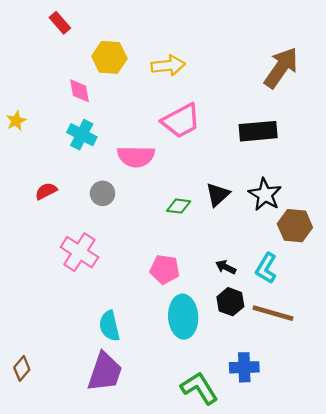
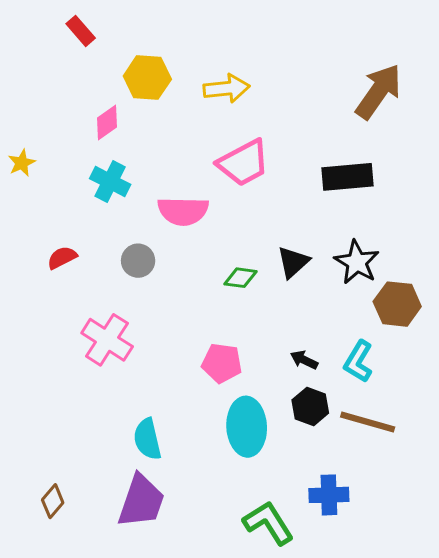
pink diamond: (79, 91) -> (107, 123), turned 65
brown diamond: (22, 368) -> (53, 501), moved

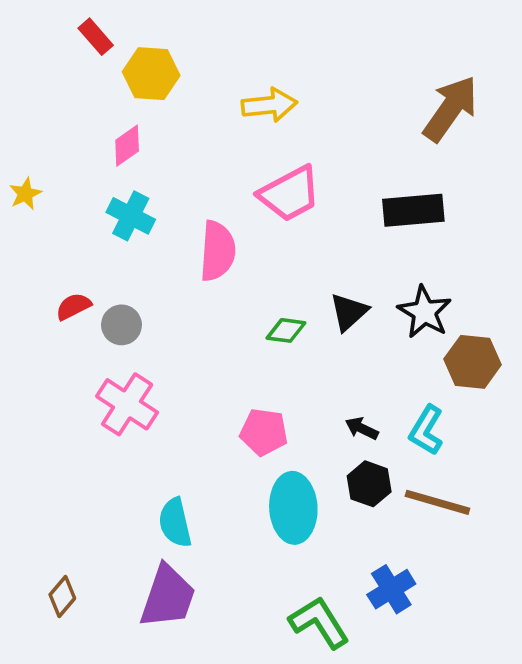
yellow hexagon: (147, 78) -> (151, 74), moved
pink semicircle: (183, 211) -> (218, 251), turned -87
gray circle: (138, 261) -> (121, 325), moved
blue cross: (329, 495) -> (391, 589), turned -30

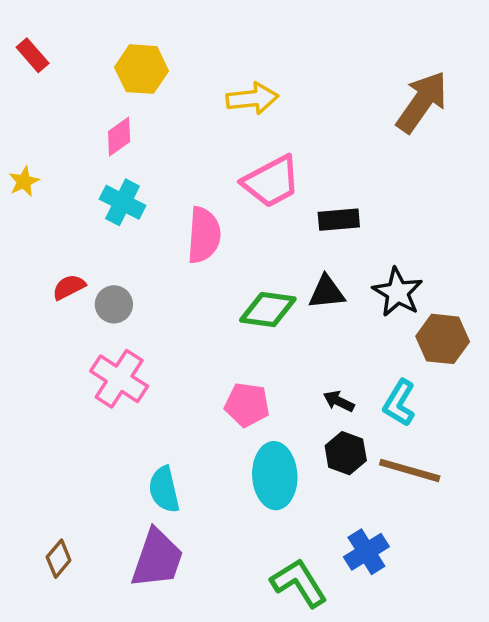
red rectangle: (96, 37) -> (33, 55), moved
black rectangle: (413, 210) -> (339, 220), moved, size x0.7
black triangle: (349, 312) -> (327, 292), turned 36
green diamond: (286, 330) -> (268, 310), size x1.5

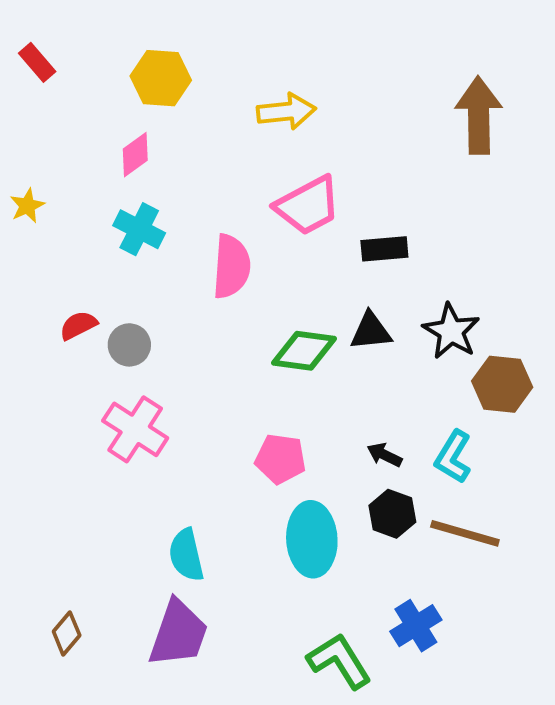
brown arrow: (422, 102) -> (479, 115), turned -36

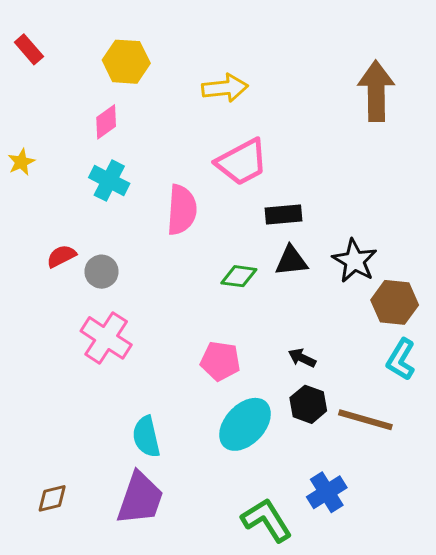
black rectangle: (384, 249) -> (284, 214), moved
green diamond: (304, 351) -> (239, 276), size x0.7
cyan L-shape: (453, 457) -> (401, 360), moved
cyan ellipse: (312, 539) -> (245, 424), turned 46
brown diamond: (67, 633) -> (52, 498), turned 36

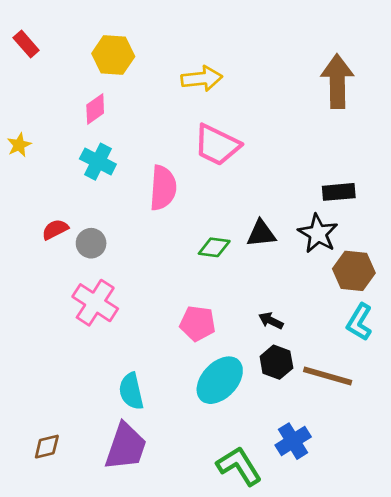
pink trapezoid: (242, 162) -> (217, 145), turned 54
black rectangle: (284, 214) -> (339, 192), moved

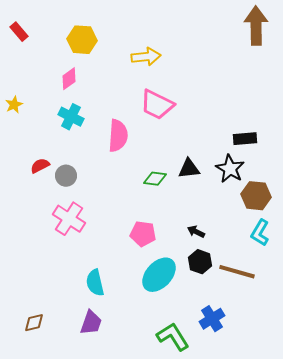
brown arrow: (337, 81) -> (256, 26), moved
purple trapezoid: (126, 447) -> (91, 323), size x0.7

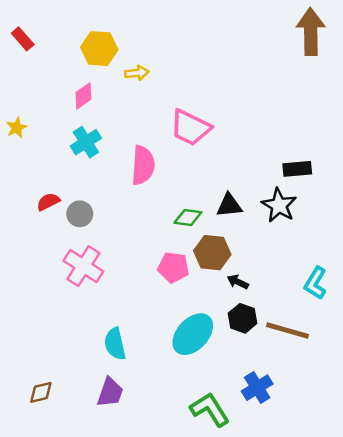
yellow arrow: (146, 57) -> (137, 73), moved, size x0.7
cyan cross: (71, 117) -> (86, 142), turned 30
brown hexagon: (256, 196) -> (212, 253), moved
pink pentagon: (143, 234) -> (173, 267), moved

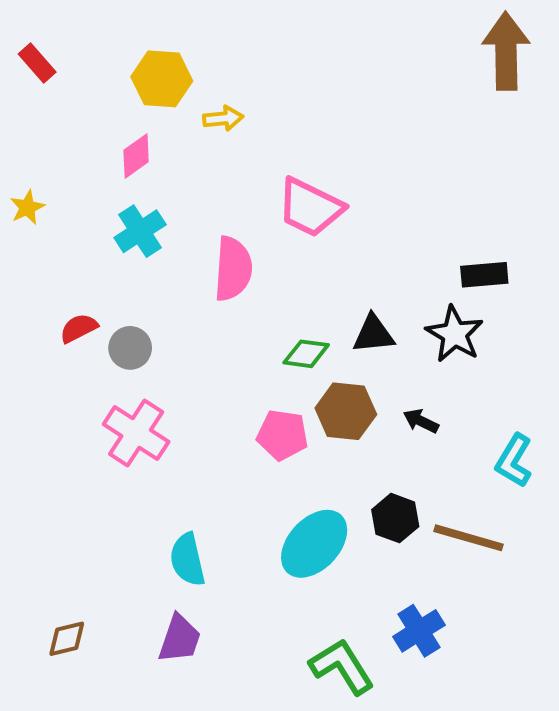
black arrow: (238, 282) -> (421, 421), moved

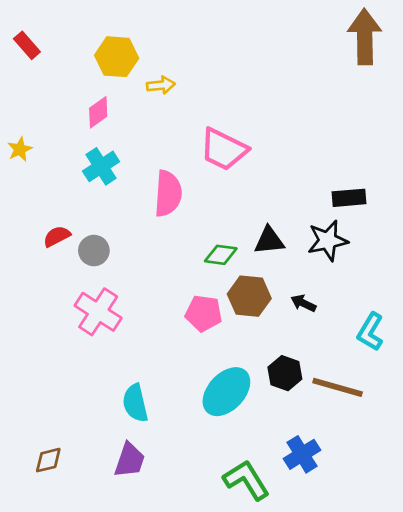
black star: (455, 334) -> (328, 241), turned 30

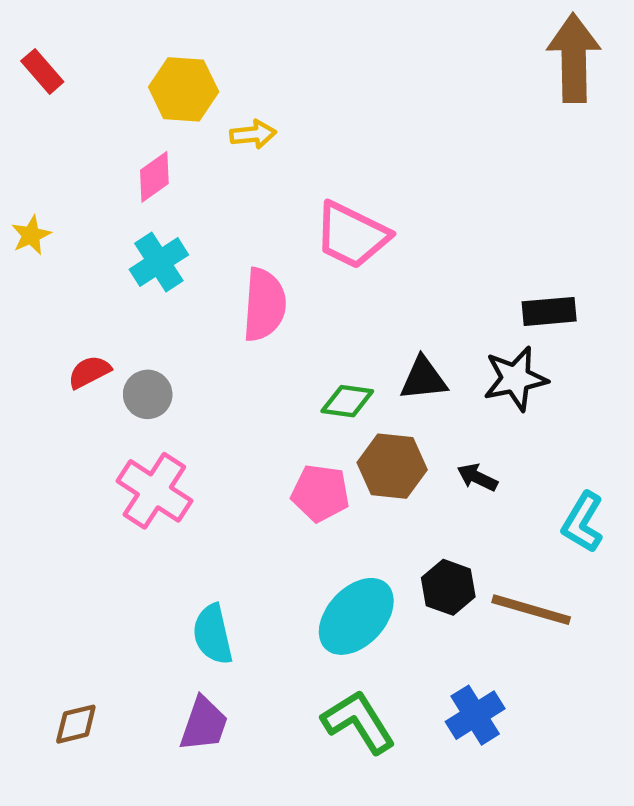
green L-shape: (246, 480) -> (358, 722), moved

